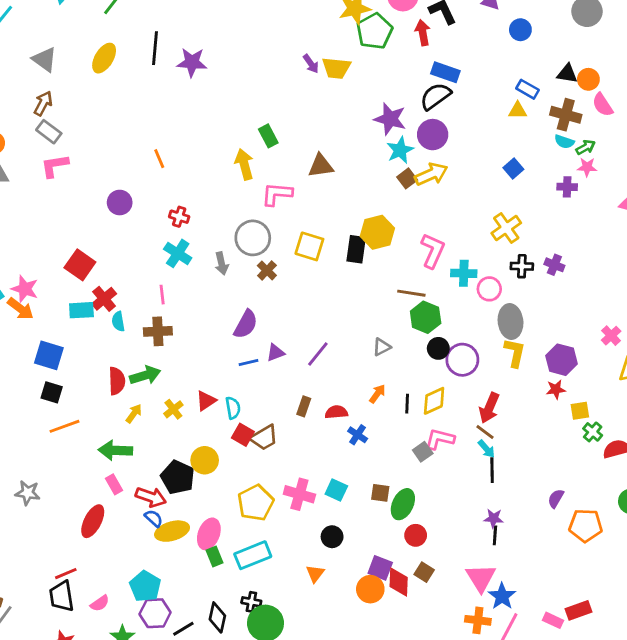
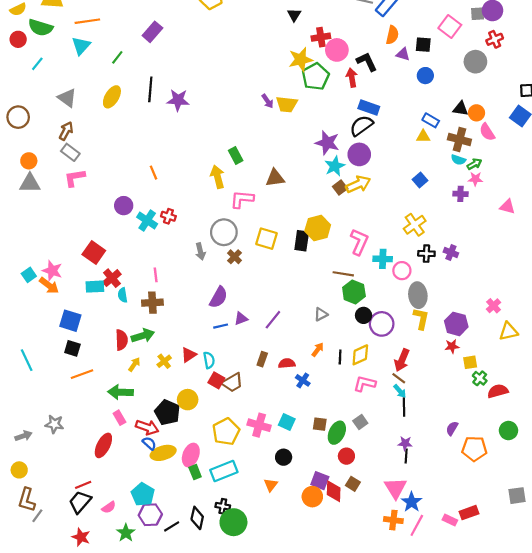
cyan cross: (178, 253) -> (147, 221), moved
gray square: (423, 452) -> (360, 422), moved
black trapezoid: (62, 596) -> (80, 502), turned 50

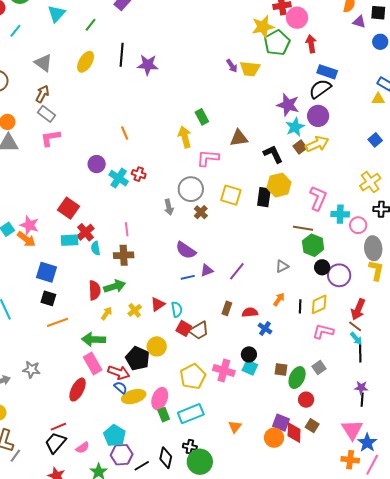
black L-shape: (367, 62) -> (273, 154), moved
purple semicircle: (219, 297) -> (186, 250), turned 95
pink rectangle: (119, 418) -> (93, 364), size x1.5
black circle: (284, 457) -> (249, 354), moved

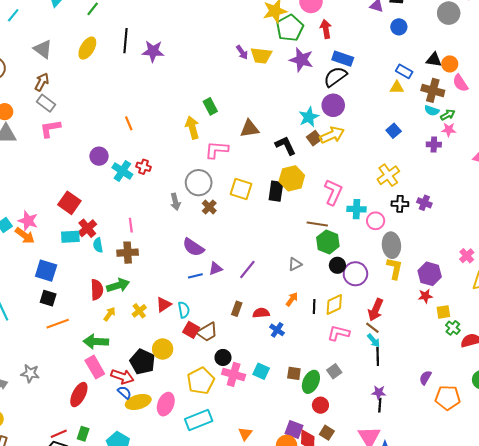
purple star: (288, 105) -> (301, 60), moved
black circle: (249, 354) -> (223, 357), moved
green rectangle: (164, 415) -> (83, 434), moved, turned 40

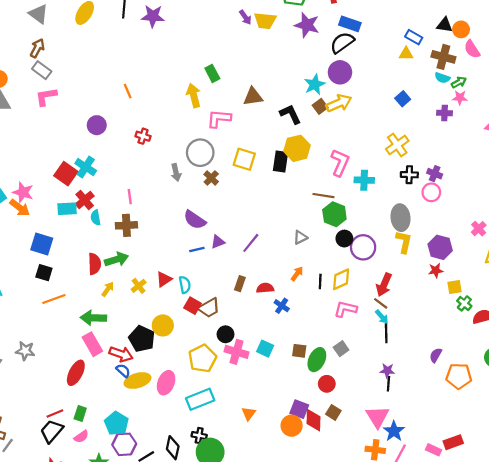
cyan cross: (122, 171) -> (86, 167), moved
pink circle: (376, 221) -> (431, 192), moved

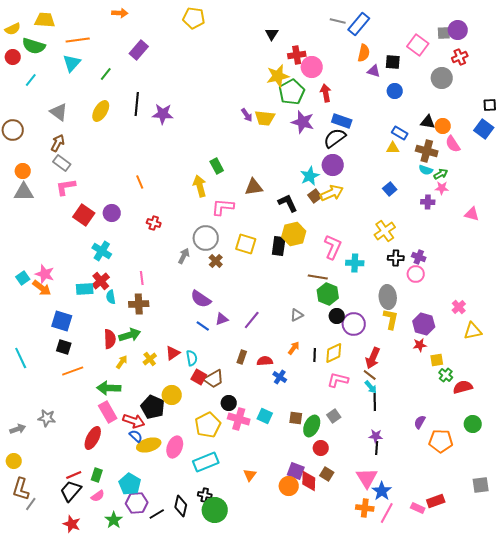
gray arrow: (176, 172) -> (184, 256), turned -140
red square: (66, 174) -> (84, 215), moved
blue line: (197, 250) -> (203, 326), turned 48

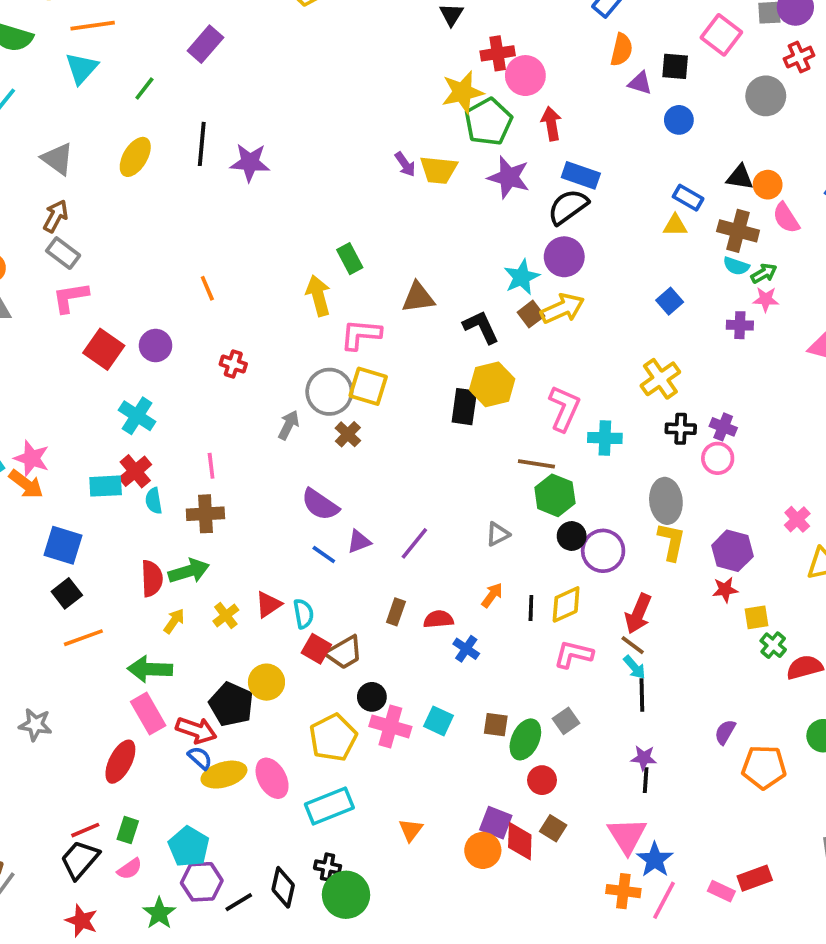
yellow square: (246, 244) -> (368, 386), moved
black square: (64, 347) -> (67, 593), turned 35
pink ellipse: (175, 447) -> (272, 778), turned -50

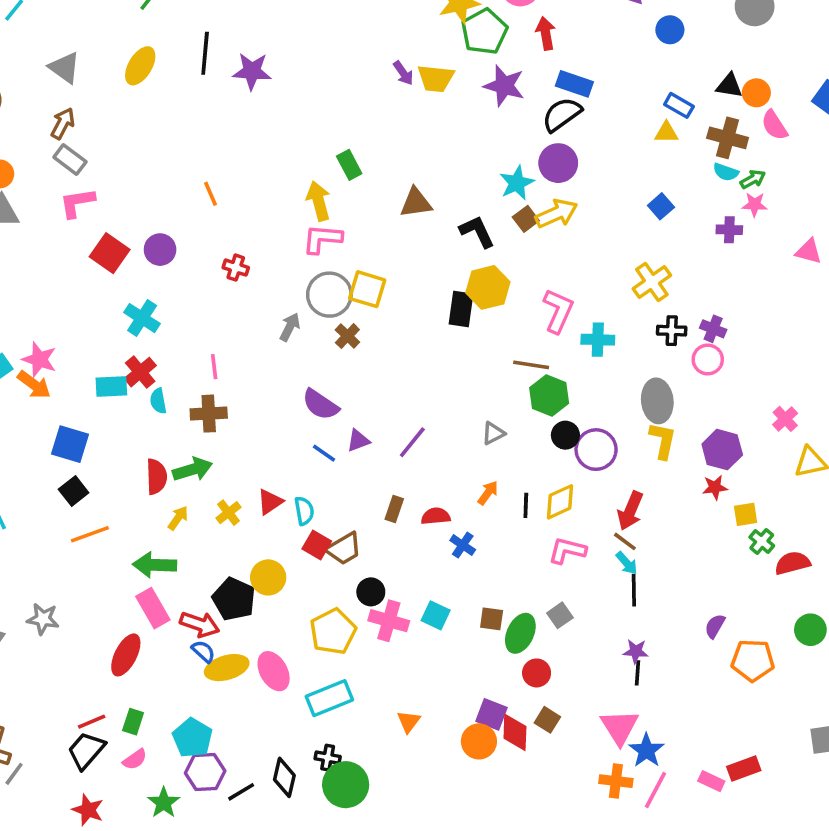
pink L-shape: (361, 334) -> (322, 239), moved

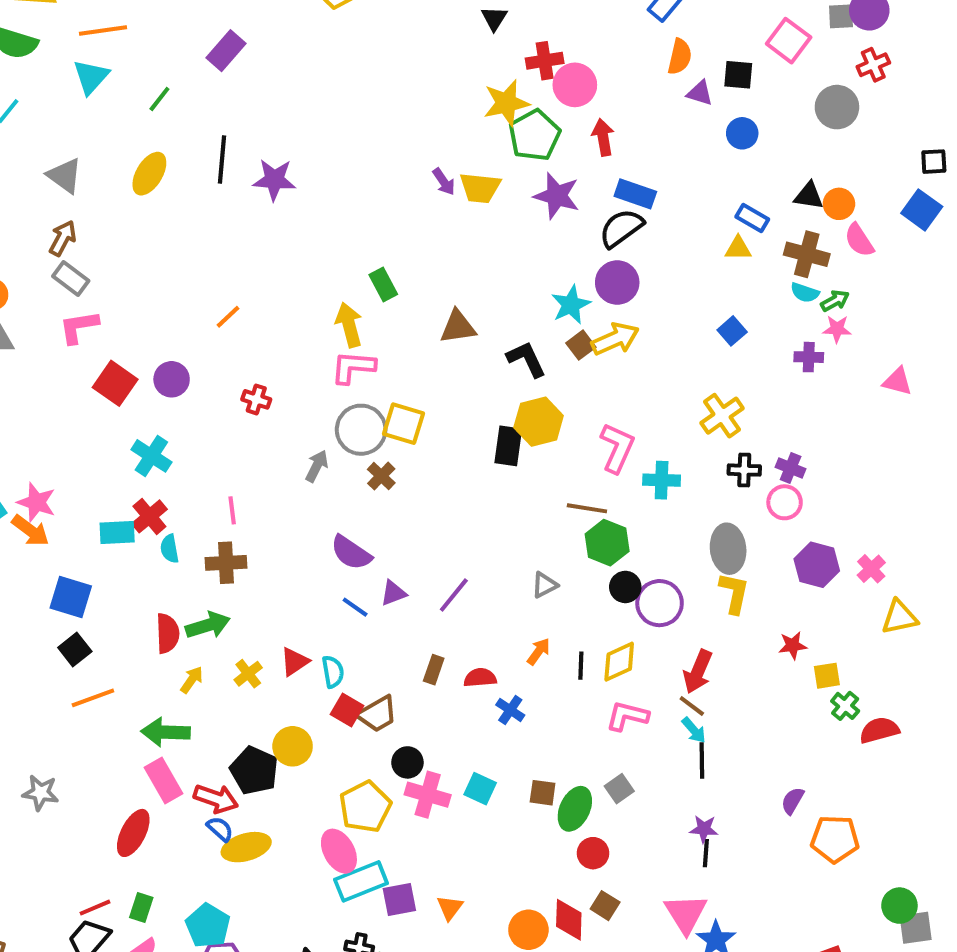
orange line: (210, 194) -> (228, 317), turned 70
purple hexagon: (722, 450) -> (817, 565), moved
green circle: (810, 630) -> (899, 906), moved
pink ellipse: (274, 671) -> (339, 851), moved
purple square: (492, 714) -> (399, 900), moved, turned -32

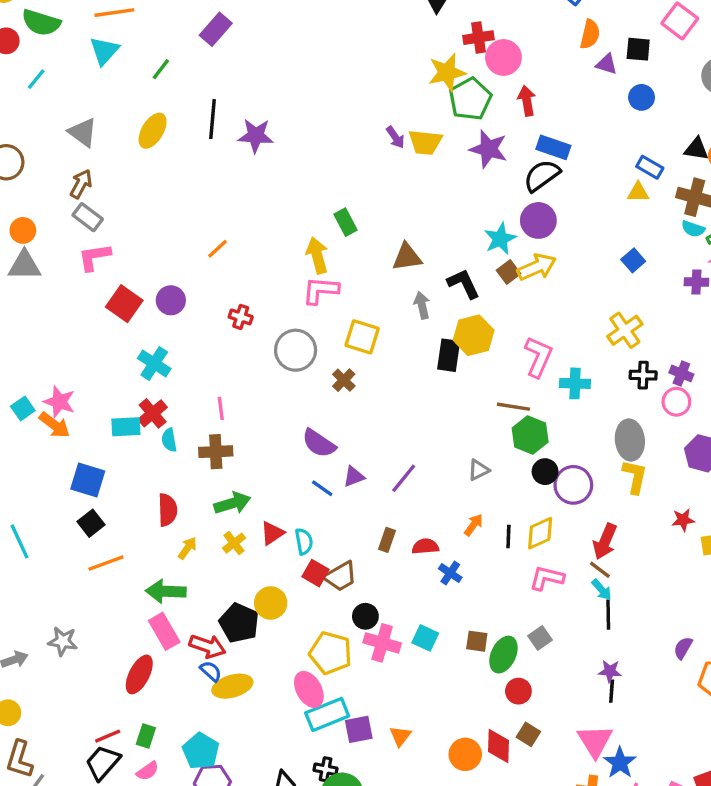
gray circle: (361, 430) -> (296, 350), moved
gray arrow: (317, 466) -> (422, 305), moved, turned -40
green arrow: (208, 625) -> (232, 503), moved
yellow pentagon: (365, 807) -> (331, 653), turned -30

